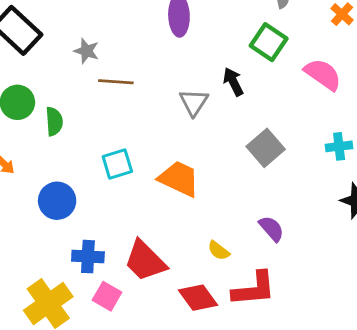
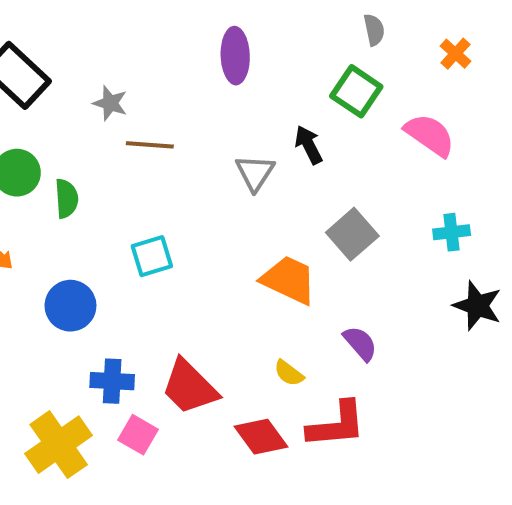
orange trapezoid: (179, 179) -> (289, 280), moved

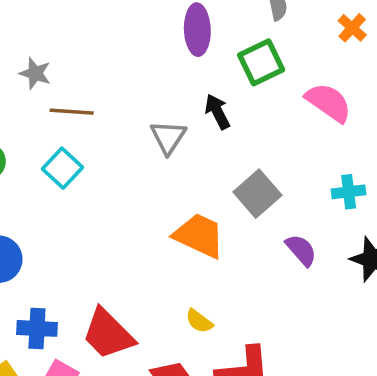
purple ellipse: (235, 56) -> (197, 30), moved
green square: (356, 91) -> (261, 62), turned 30
cyan square: (152, 256) -> (62, 168), moved, turned -30
purple semicircle: (360, 343) -> (301, 250), moved

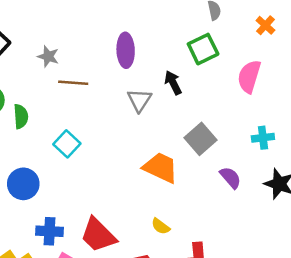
purple ellipse: (197, 30) -> (126, 50), moved
pink semicircle: (329, 103) -> (249, 76), turned -108
cyan square: (62, 168) -> (67, 144), moved

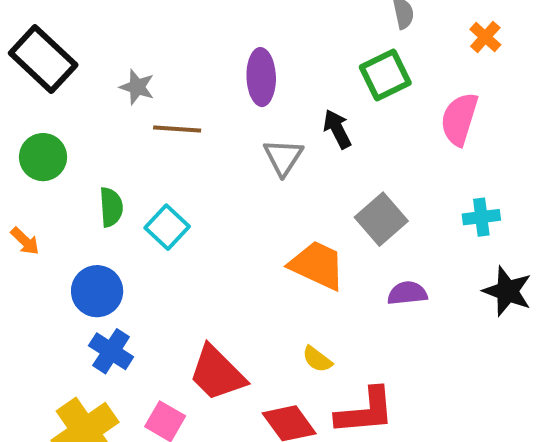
green semicircle: (21, 116) -> (111, 207), moved
purple semicircle: (230, 178) -> (407, 293), moved, turned -55
blue cross: (49, 231) -> (111, 351), moved, turned 30

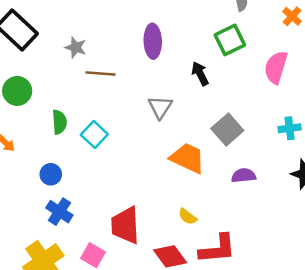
gray triangle: (283, 157) -> (160, 107), moved
blue circle: (97, 291) -> (51, 174), size x0.7
red trapezoid: (217, 373) -> (125, 225), turned 42

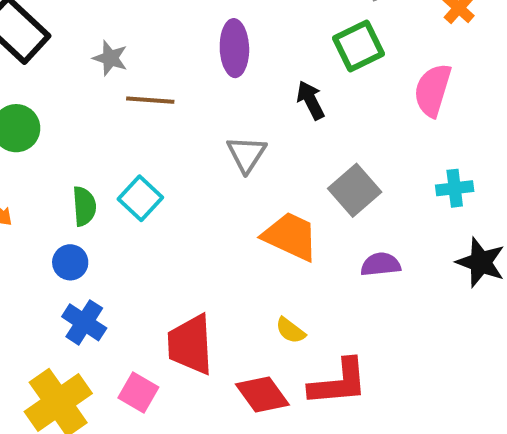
green semicircle: (59, 122) -> (84, 206), moved

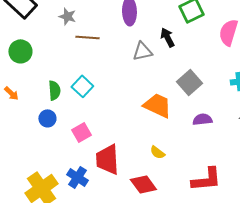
gray triangle: (246, 154) -> (142, 51), moved, turned 45
blue cross: (84, 322) -> (77, 177), moved
red L-shape: (339, 382) -> (206, 179), moved
pink square: (138, 392) -> (81, 132), moved, turned 30

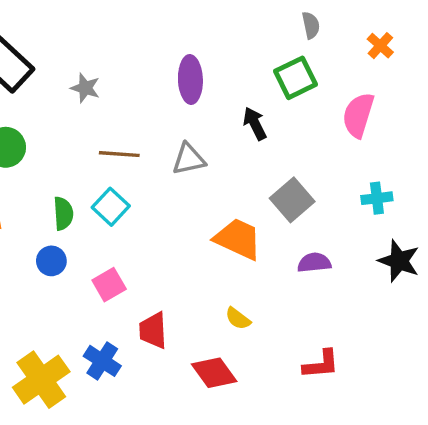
brown line: (87, 37) -> (119, 154), moved
gray triangle: (142, 51) -> (189, 159), moved
red trapezoid: (107, 159) -> (153, 330), size x0.7
red L-shape: (206, 179) -> (321, 364), size x0.7

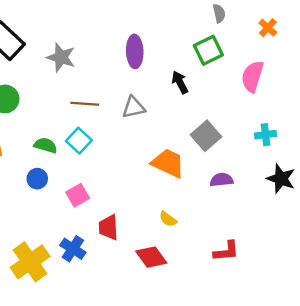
gray star: (85, 88) -> (61, 57), size x1.4
green semicircle: (63, 213) -> (46, 145), turned -70

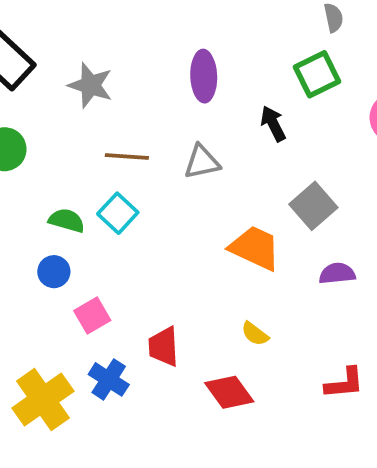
pink square: (78, 195) -> (92, 316), moved

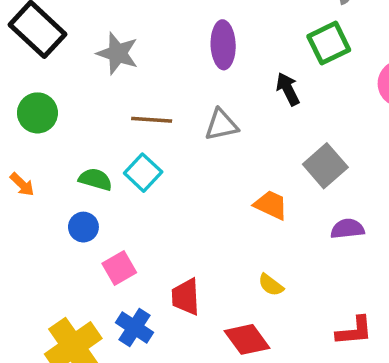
orange trapezoid: (255, 248) -> (271, 205), size x0.7

